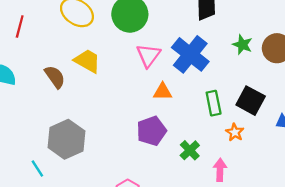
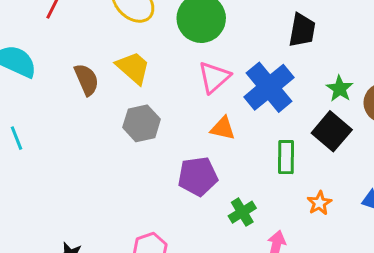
black square: (251, 101) -> (332, 131), moved
orange star: (235, 132) -> (319, 203), moved
gray hexagon: (66, 139) -> (142, 123), moved, size x0.7
cyan line: (37, 169) -> (16, 138), moved

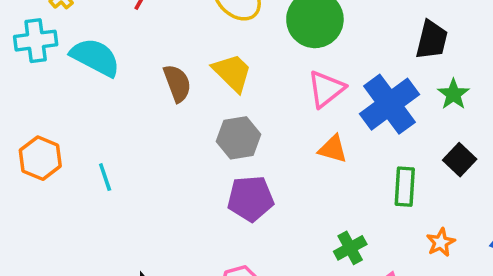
green star: (340, 89) -> (453, 94), moved
black square: (332, 131) -> (460, 160), size x0.7
cyan line: (16, 138) -> (105, 177), moved
purple pentagon: (198, 176) -> (251, 199), moved

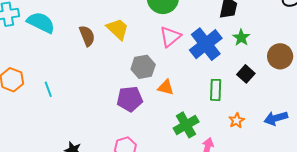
gray hexagon: (238, 138) -> (143, 67), moved
orange triangle: (333, 149) -> (166, 87), moved
green cross: (350, 248) -> (186, 125), size x1.4

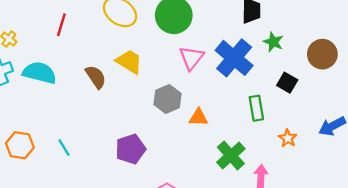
purple pentagon: (130, 99) -> (131, 149), moved

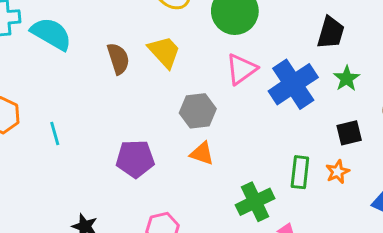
black square: (287, 83) -> (349, 133), turned 30
green rectangle: (256, 108) -> (300, 172), moved
orange triangle: (198, 117) -> (202, 153), moved
orange star: (288, 138) -> (338, 172), moved

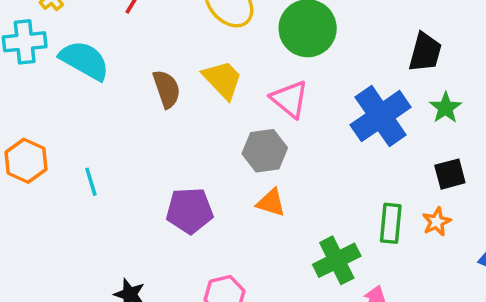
pink triangle: (241, 69) -> (290, 99), moved, turned -44

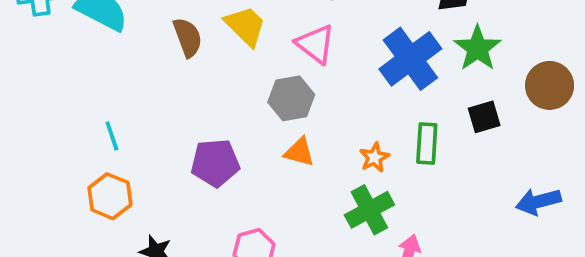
green star: (446, 108) -> (478, 48), size x1.4
orange hexagon: (26, 161) -> (110, 196), moved
orange star: (437, 222) -> (374, 157), moved
green rectangle: (391, 223) -> (427, 144), moved

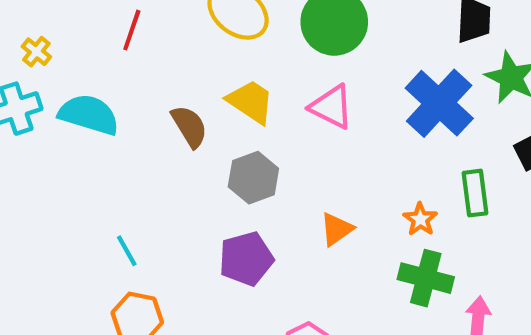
gray hexagon: (291, 98) -> (253, 178), moved
orange triangle: (299, 152) -> (337, 229), turned -40
green cross: (369, 210) -> (426, 278), turned -36

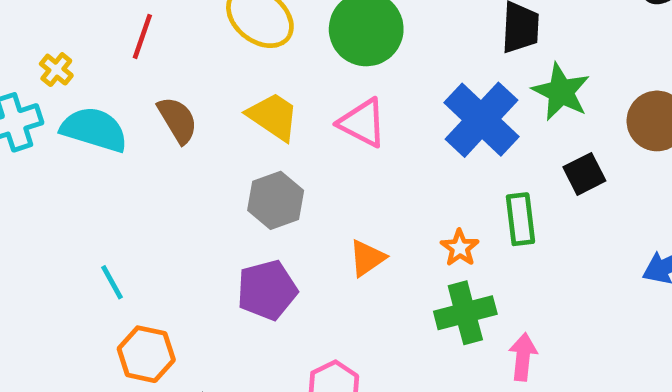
yellow cross: (36, 52) -> (56, 70), moved
brown semicircle: (189, 126) -> (178, 120), moved
cyan line: (127, 251) -> (112, 282), moved
green cross: (426, 278) -> (465, 313), turned -30

